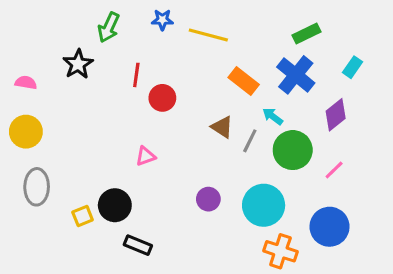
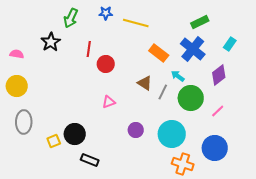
pink triangle: (145, 156) -> (109, 102), moved

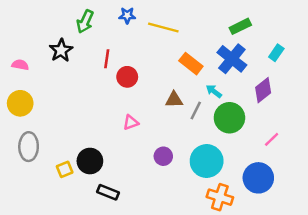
brown triangle: (145, 83) -> (174, 100), turned -35
pink line: (218, 111) -> (272, 139), moved

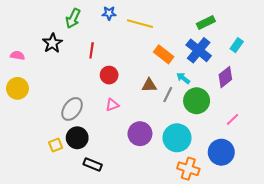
red circle: (127, 77) -> (109, 75), moved
gray ellipse: (29, 147) -> (72, 109), moved, turned 35
purple circle: (163, 156) -> (140, 134), size x1.5

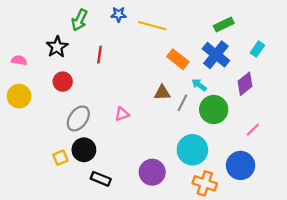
red circle: (109, 75) -> (63, 82), moved
purple circle: (140, 134) -> (152, 172), moved

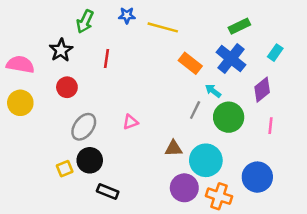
pink semicircle: (19, 60) -> (20, 64), size x1.6
brown triangle: (162, 93) -> (174, 148), moved
pink line: (253, 130) -> (271, 126), moved, turned -40
purple circle: (152, 172) -> (184, 188), moved

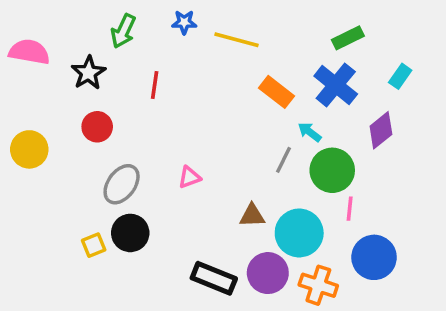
pink semicircle: (20, 64) -> (29, 52), moved
pink line: (271, 126) -> (350, 209), moved
black rectangle: (108, 191) -> (214, 278), moved, size x1.4

